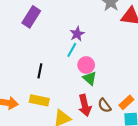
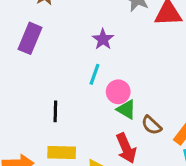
purple star: (77, 34) -> (103, 39), moved
brown semicircle: (104, 105) -> (151, 125), moved

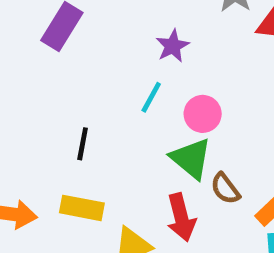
pink circle: (118, 92) -> (203, 114), moved
green triangle: (126, 109) -> (191, 158), size x1.4

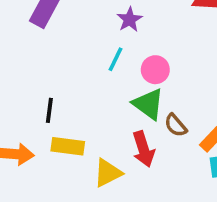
black line: (83, 144) -> (49, 110), moved

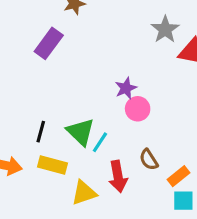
purple star: (130, 19) -> (126, 88), moved
cyan line: (116, 59) -> (100, 142), moved
green triangle: (148, 104) -> (81, 132), moved

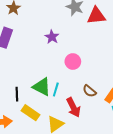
purple star: (126, 88) -> (52, 37), moved
yellow rectangle: (52, 165) -> (31, 113), turned 36

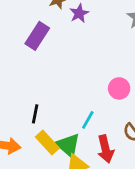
purple star: (52, 37) -> (79, 13), moved
green triangle: (42, 87) -> (68, 145), moved

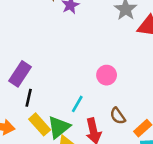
purple rectangle: (37, 36) -> (20, 74), moved
green triangle: (68, 145) -> (59, 127), turned 40

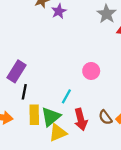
brown semicircle: (118, 116) -> (105, 117), moved
yellow rectangle: (40, 124) -> (34, 115), turned 42

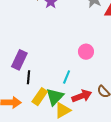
yellow rectangle: (34, 115) -> (40, 97), turned 42
red arrow: (81, 119) -> (82, 96), turned -90

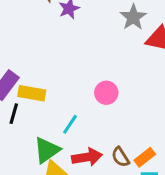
yellow rectangle: (40, 97) -> (32, 93), moved, turned 54

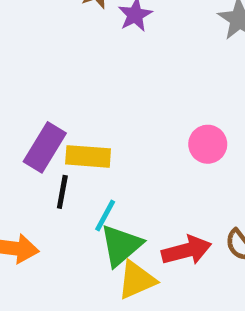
cyan line: (70, 124) -> (105, 215), moved

